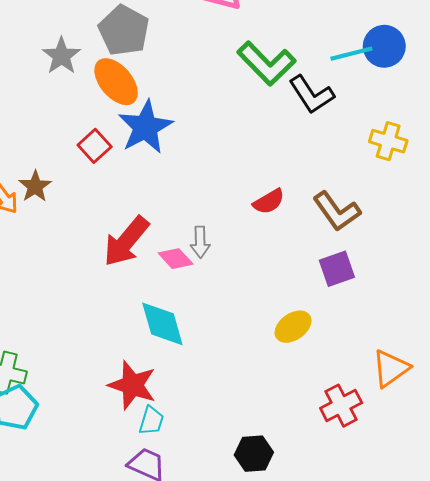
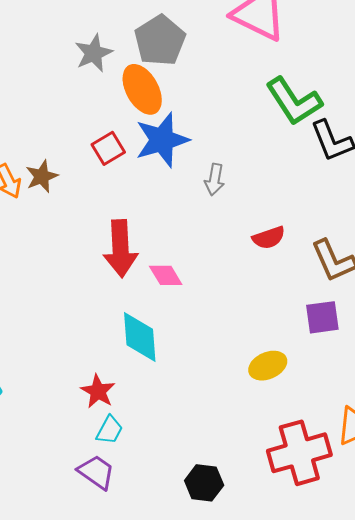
red arrow: (126, 241) -> (120, 249), turned -54
gray arrow: (200, 242) -> (215, 180), moved
red star: (132, 385) -> (98, 391), size x0.7
red cross: (341, 406) -> (299, 453), size x1.5

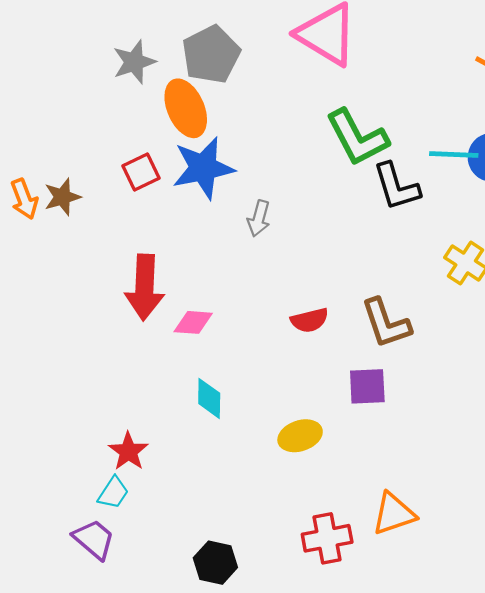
red semicircle: (269, 238) -> (310, 320), moved
pink diamond: (166, 275) -> (193, 322), turned -60
cyan diamond: (140, 337) -> (209, 398), moved, size x0.7
red star: (98, 391) -> (128, 451), moved
red cross: (299, 453) -> (327, 538), size x0.7

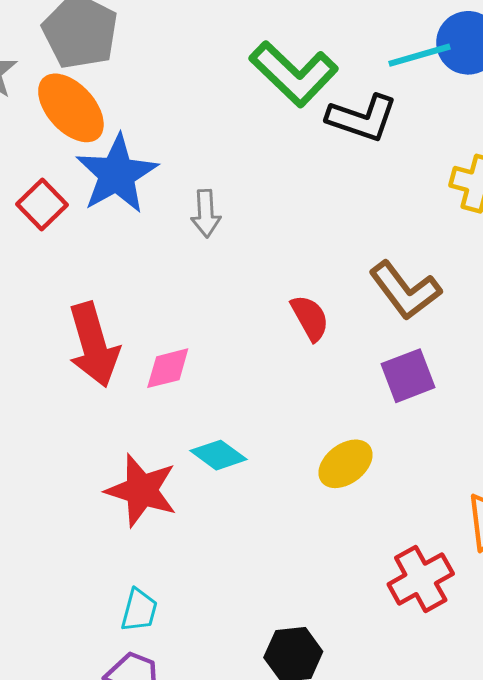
black L-shape: (396, 187) -> (362, 118), turned -36
red semicircle: (310, 320) -> (310, 318), turned -87
cyan diamond: (209, 398) -> (218, 455), turned -36
red star: (128, 451) -> (141, 490), moved, size x1.4

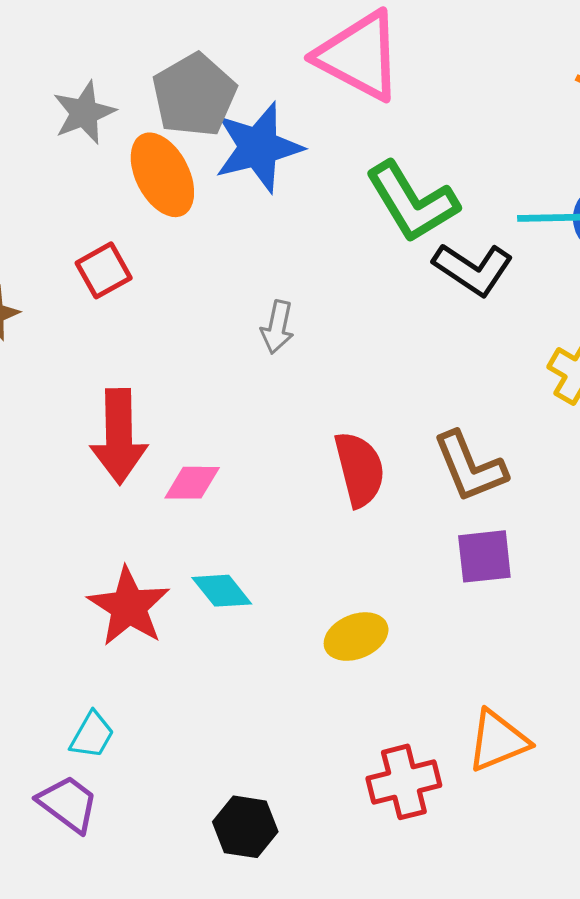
blue star: (117, 174) -> (258, 147), moved
red semicircle: (310, 318) -> (359, 469), size x1.4
purple square: (408, 376) -> (484, 556), moved

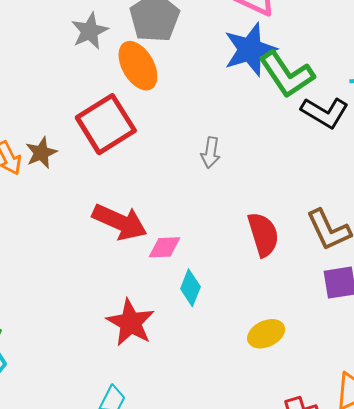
blue star: (258, 147) -> (250, 50), moved
red square: (104, 270) -> (106, 124), size x1.8
red arrow: (119, 436) -> (120, 222), turned -62
cyan diamond: (222, 591) -> (190, 288), moved, turned 63

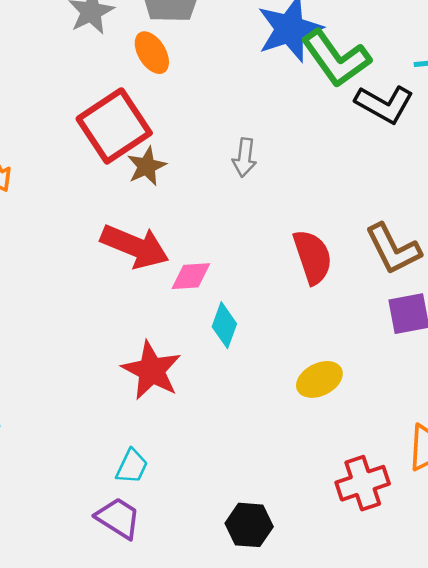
orange ellipse: (138, 66) -> (152, 53), size x0.7
brown star: (41, 153) -> (147, 166), moved

